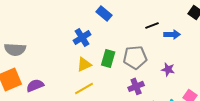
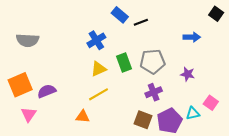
black line: (152, 25) -> (141, 22), moved
gray semicircle: (15, 49) -> (28, 40), moved
green rectangle: (108, 58) -> (124, 63), turned -36

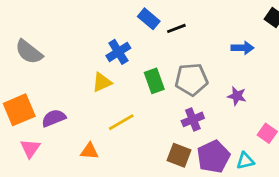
gray semicircle: (28, 40) -> (29, 52), turned 35
yellow triangle: (99, 69) -> (102, 82), moved
cyan triangle: (193, 113) -> (245, 161), moved
orange triangle: (83, 117) -> (89, 151), moved

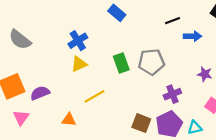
black line: (176, 28) -> (172, 21), moved
blue cross: (118, 52) -> (78, 41), moved
purple star: (237, 96) -> (205, 74), moved
purple cross: (193, 119) -> (172, 94), moved

